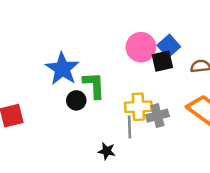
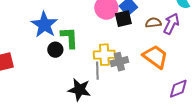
black star: (107, 151) -> (79, 90), size x1.6

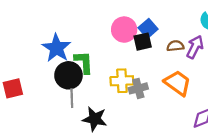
black circle: (55, 50) -> (68, 75), size x1.6
gray line: (97, 71) -> (72, 98), moved

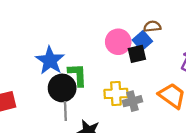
brown semicircle: (175, 46) -> (152, 26), moved

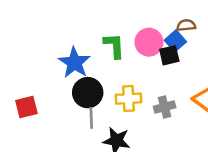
green L-shape: (78, 75) -> (114, 46), moved
yellow cross: (116, 93) -> (129, 99), moved

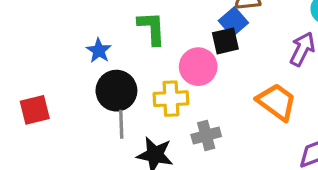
pink circle: (149, 42) -> (198, 67), moved
blue star: (74, 63) -> (99, 51), size x0.6
gray cross: (165, 107) -> (206, 136), moved

